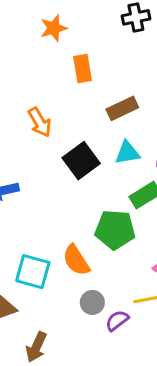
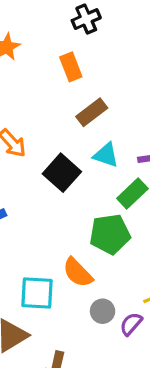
orange rectangle: (82, 68) -> (71, 67), moved
cyan triangle: (127, 153) -> (106, 155), turned 40

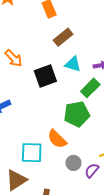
black square: (62, 173) -> (45, 76), turned 30

